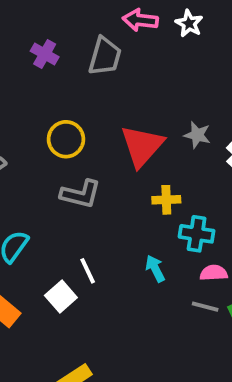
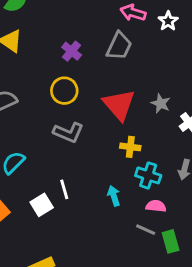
purple cross: (45, 54) -> (72, 51), moved
gray trapezoid: (105, 56) -> (119, 46), moved
red triangle: (142, 146) -> (119, 105), turned -32

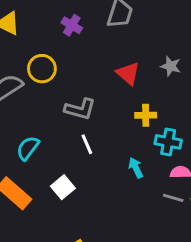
yellow circle: (64, 91) -> (42, 69), moved
red triangle: (119, 105) -> (128, 73), size x0.7
white line: (64, 189) -> (87, 144), moved

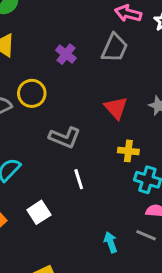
white line: (87, 144) -> (79, 179), moved
cyan arrow: (136, 168) -> (111, 242), moved

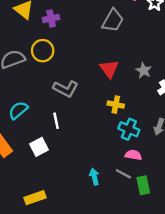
purple cross: (66, 54) -> (51, 18), moved, turned 35
white line: (79, 179) -> (56, 121), moved

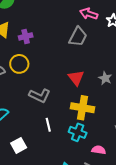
yellow cross: (116, 105) -> (83, 108), size x1.6
white line: (56, 121) -> (48, 125), moved
cyan cross: (129, 129) -> (78, 132), moved

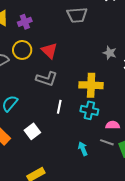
gray trapezoid: (78, 37) -> (77, 15), turned 65
red triangle: (76, 78) -> (49, 51), moved
white line: (48, 125) -> (59, 107), turned 32

